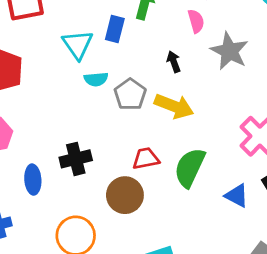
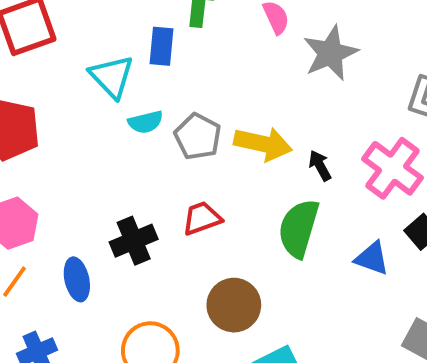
gray star: (229, 51) -> (330, 53), turned 30
black arrow: (174, 62) -> (320, 166), moved
red trapezoid: (146, 159) -> (202, 218), moved
brown circle: (125, 195) -> (234, 305), moved

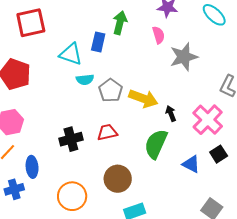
cyan triangle: (112, 77) -> (71, 54), turned -35
blue ellipse: (77, 279) -> (32, 167), moved

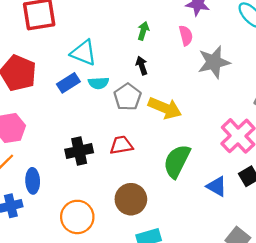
green arrow: (120, 23) -> (143, 31), moved, size x0.7
blue rectangle: (98, 42) -> (68, 83), moved, turned 42
black arrow: (171, 113) -> (142, 66), moved

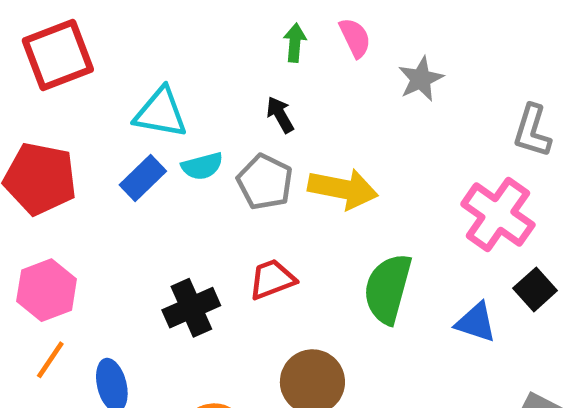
green arrow: (143, 31) -> (295, 43), moved
gray star: (214, 62) -> (421, 79), size x0.7

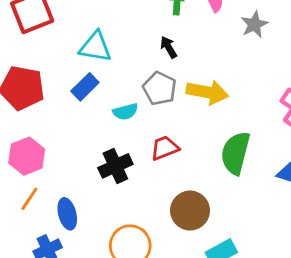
cyan semicircle: (202, 166) -> (125, 112), moved

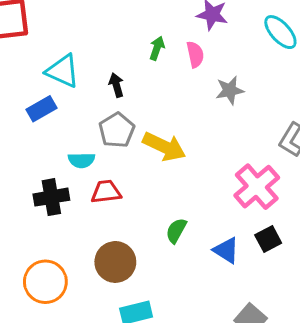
black arrow: (169, 47) -> (116, 85), moved
cyan semicircle: (125, 112) -> (82, 160), moved
green semicircle: (235, 153) -> (176, 231), moved, size x0.6

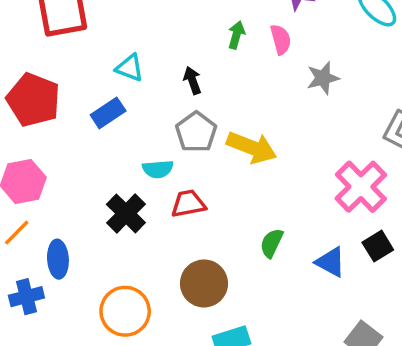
cyan triangle: (63, 71) -> (130, 68), size x0.7
black cross: (51, 197) -> (126, 214), turned -32

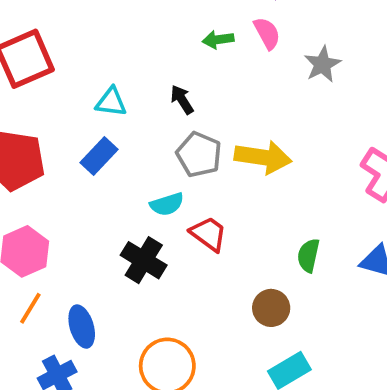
green arrow: (236, 35) -> (218, 40), turned -100
red trapezoid: (188, 204) -> (209, 234), turned 60
brown circle: (204, 283) -> (271, 308), moved, size x0.7

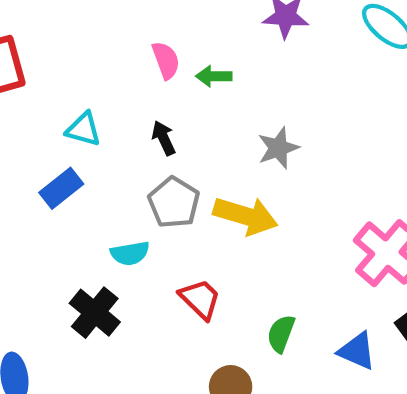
pink semicircle: (267, 33) -> (166, 60), moved
gray star: (322, 64) -> (278, 148), moved
red trapezoid: (209, 234) -> (200, 299), moved

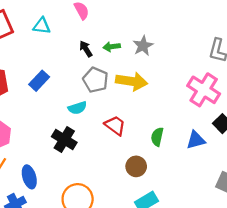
green arrow: (214, 76) -> (112, 47), moved
cyan triangle: (83, 129) -> (42, 26), moved
blue triangle: (357, 351) -> (196, 140), turned -30

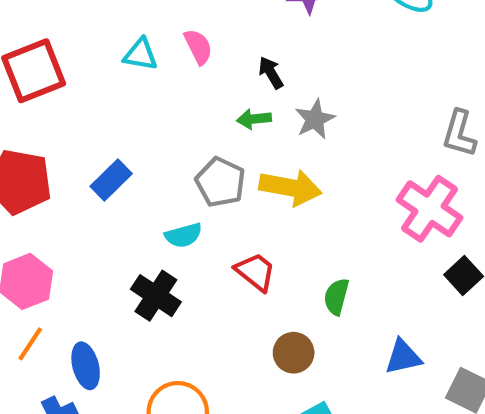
cyan triangle: (42, 26) -> (141, 54), moved
black arrow: (86, 49) -> (271, 73), moved
blue triangle: (196, 140) -> (403, 357), moved

